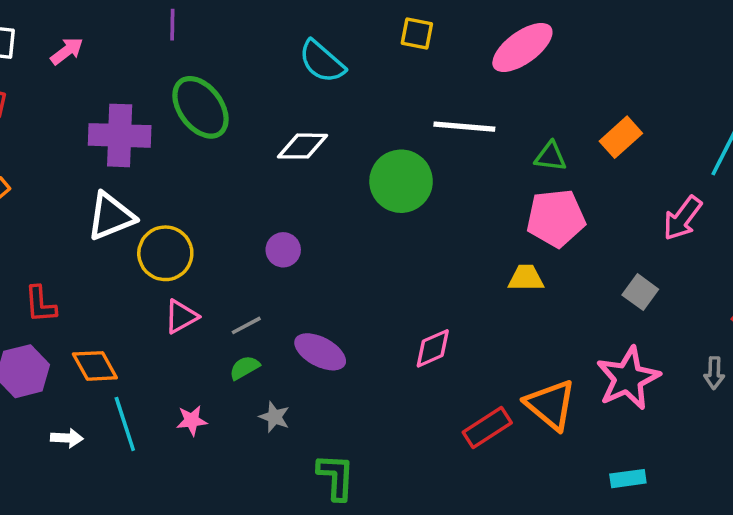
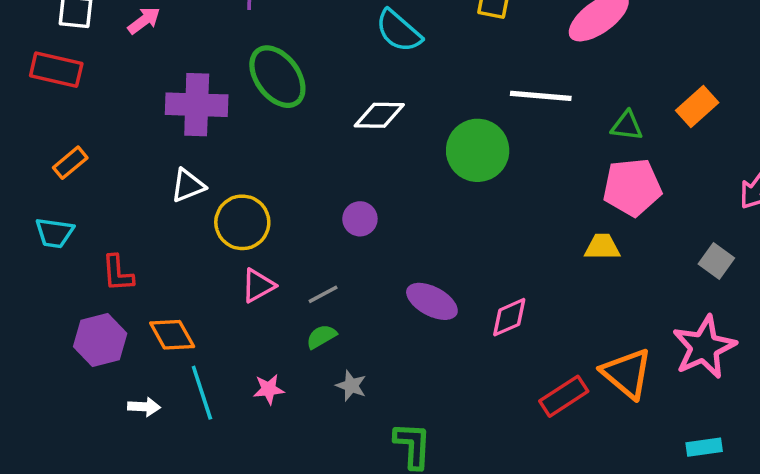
white triangle: (111, 216) -> (188, 185), size x0.7
purple ellipse: (320, 352) -> (432, 301), moved

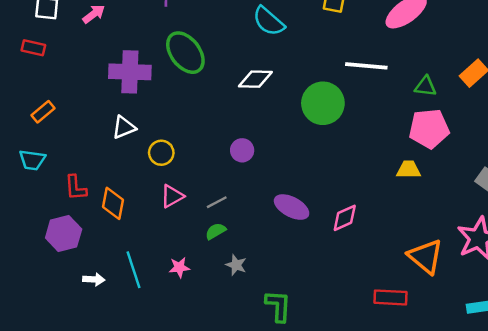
red rectangle: (56, 70) -> (33, 48), size x0.7
yellow circle: (242, 222) -> (161, 153), size x0.7
orange diamond: (172, 335) -> (113, 203), moved, turned 40
red rectangle: (564, 396) -> (390, 297), moved, turned 36

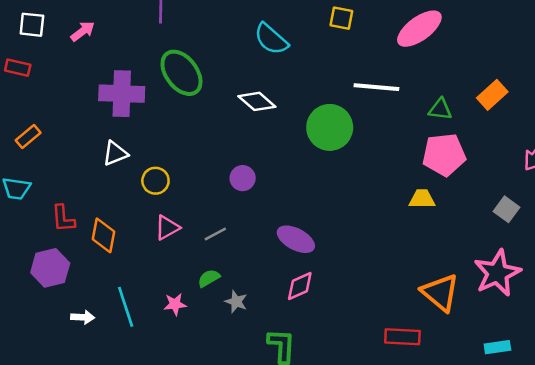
white diamond: (255, 79) -> (257, 101), turned 40
pink diamond: (345, 218) -> (300, 286), moved
green semicircle: (216, 231) -> (209, 278), moved

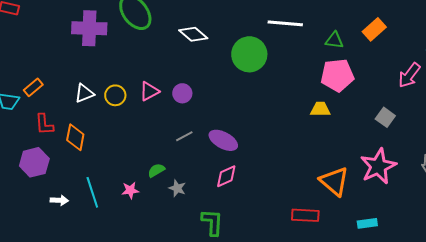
orange rectangle: (28, 137) -> (33, 87), moved
white triangle: (115, 153) -> (84, 93), moved
pink triangle: (167, 228) -> (149, 91), moved
gray line: (215, 234) -> (184, 136), moved
cyan rectangle: (497, 347) -> (367, 223), moved

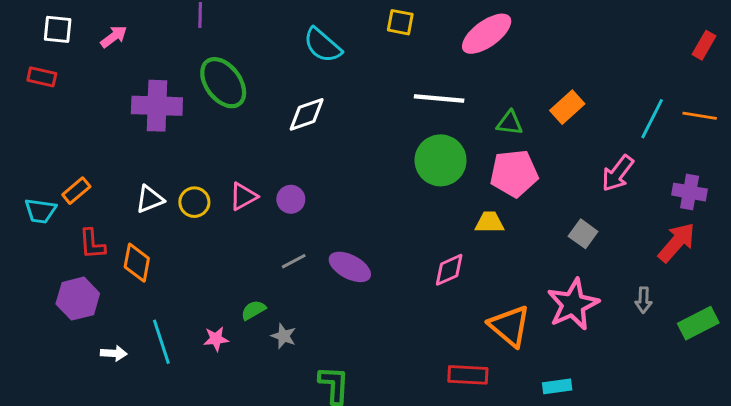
white diamond: (193, 34) -> (307, 114), turned -60
green circle: (249, 54) -> (441, 160), moved
pink diamond: (226, 176) -> (449, 270), moved

